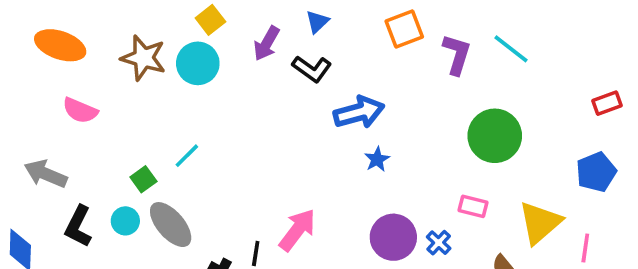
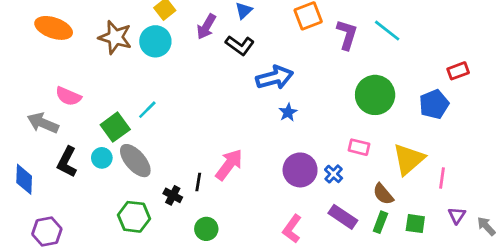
pink semicircle: (80, 110) -> (68, 96), moved
blue pentagon: (596, 172) -> (434, 104), moved
green square: (143, 179) -> (115, 127), size x1.5

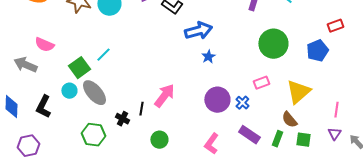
pink rectangle: (359, 147) -> (261, 83), turned -35
black L-shape: (67, 162) -> (43, 107), moved
pink line: (442, 178) -> (336, 110), moved
brown semicircle: (383, 194) -> (289, 120), moved
green circle: (206, 229) -> (159, 140), moved

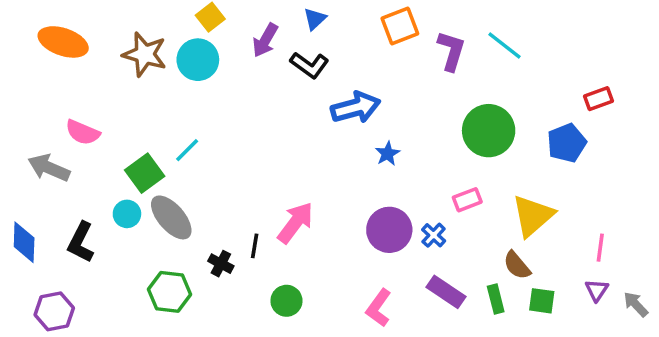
blue star: (208, 57) -> (388, 154), moved
green rectangle: (277, 139) -> (496, 299), turned -35

